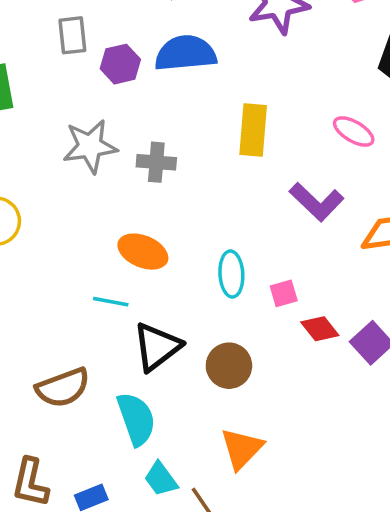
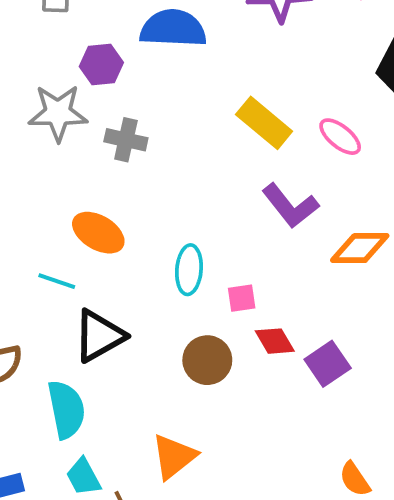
purple hexagon: (120, 64) -> (101, 65), moved
yellow rectangle: (253, 130) -> (264, 123), moved, turned -63
brown circle: (229, 366) -> (207, 360), moved

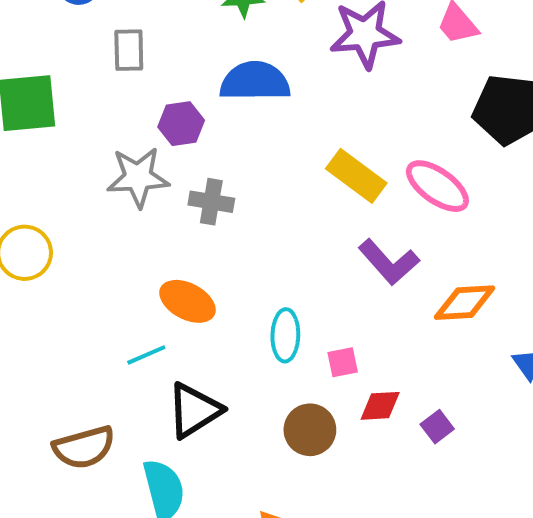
pink ellipse: (340, 137) -> (437, 186), size x1.4
cyan line: (57, 281) -> (146, 355), turned -39
red diamond: (275, 341) -> (380, 406), turned -60
purple square: (328, 364) -> (437, 427), size x0.7

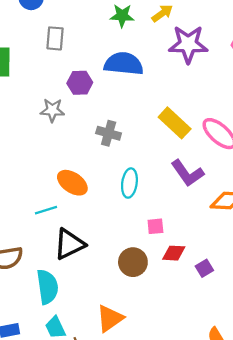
gray star: (138, 177) -> (52, 110), size x0.7
gray cross: (211, 202) -> (109, 133), moved
cyan ellipse: (285, 335) -> (129, 183), moved

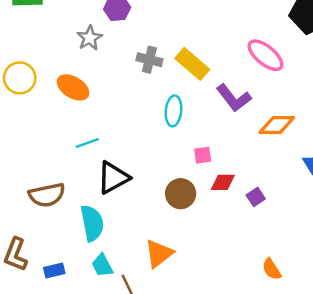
gray star: (52, 110) -> (89, 38), turned -30
yellow rectangle: (175, 123) -> (192, 64), moved
orange ellipse: (72, 183) -> (73, 87), moved

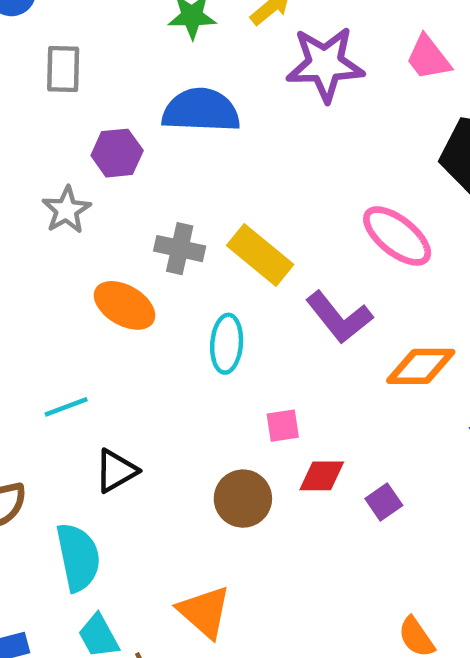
orange ellipse: (73, 87) -> (125, 305), moved
black triangle: (113, 178) -> (116, 471), size x0.7
orange triangle: (159, 254) -> (204, 612), turned -40

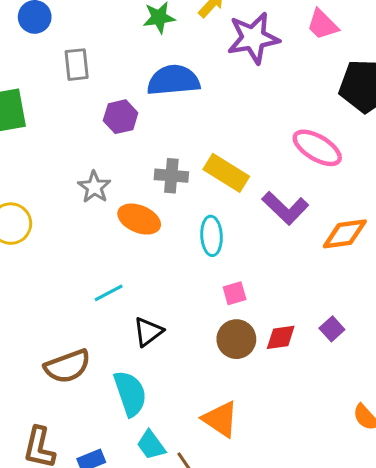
gray star: (66, 210) -> (94, 187), moved
pink square: (283, 426) -> (235, 293), moved
red diamond: (322, 476) -> (281, 337), moved

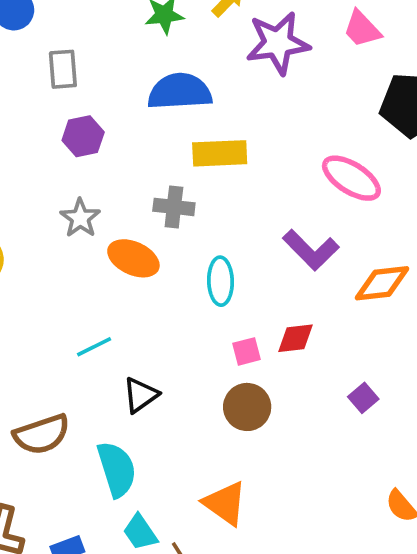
purple hexagon: (121, 117) -> (83, 136), moved
yellow rectangle: (226, 173) -> (220, 153), moved, turned -36
red diamond: (281, 337) -> (295, 338), moved

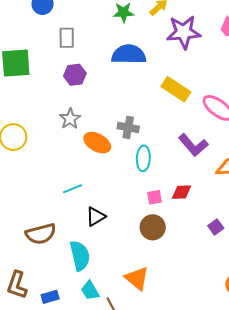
yellow rectangle: (220, 153) -> (176, 89), moved, turned 32
gray cross: (174, 207) -> (128, 127), moved

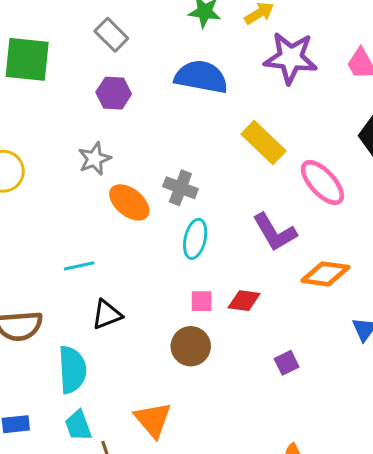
gray rectangle: (67, 38) -> (111, 35), turned -55

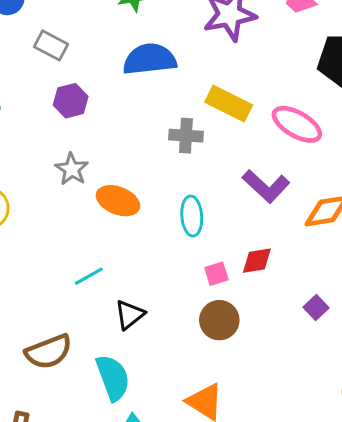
gray cross: (180, 188) -> (186, 136), moved

